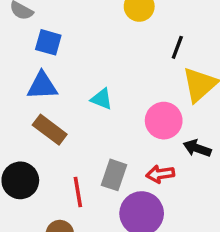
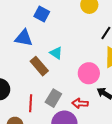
blue square: (48, 42) -> (42, 14), moved
brown rectangle: (50, 130) -> (39, 66), moved

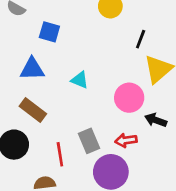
brown rectangle: (39, 66) -> (33, 110), moved
gray rectangle: (53, 98) -> (89, 141), turned -42

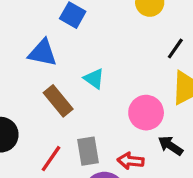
brown rectangle: (33, 110) -> (58, 101), moved
red line: (60, 154) -> (51, 159), turned 30

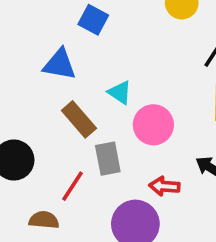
pink circle: (146, 113) -> (153, 125), moved
gray rectangle: (88, 151) -> (108, 159), moved

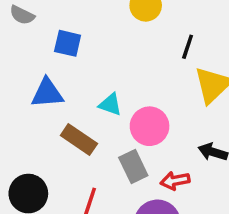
gray rectangle: (108, 159) -> (133, 166), moved

